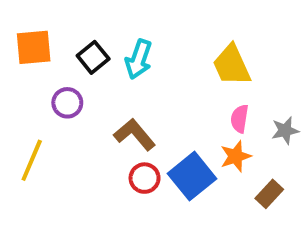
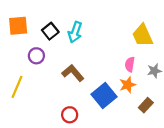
yellow trapezoid: (232, 65) -> (143, 35), moved
red circle: (145, 178) -> (70, 115), moved

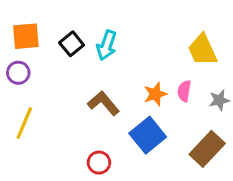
purple circle: (36, 56) -> (18, 73), moved
orange star: (128, 85) -> (155, 94), moved
brown rectangle: (146, 105) -> (207, 149), size x1.6

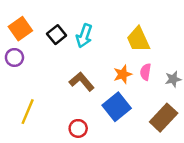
orange square: (26, 36) -> (20, 29), turned -30
yellow trapezoid: (202, 50) -> (138, 39), moved
yellow line: (24, 123) -> (28, 112), moved

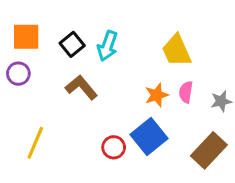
orange square: (20, 29) -> (26, 37), turned 35
brown L-shape: (82, 82) -> (81, 87), moved
red circle: (78, 128) -> (114, 147), moved

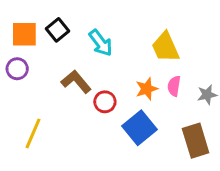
black square: (72, 44) -> (57, 30), moved
cyan arrow: (107, 46) -> (101, 43), turned -56
red circle: (114, 147) -> (105, 102), moved
brown rectangle: (209, 150) -> (196, 141), turned -60

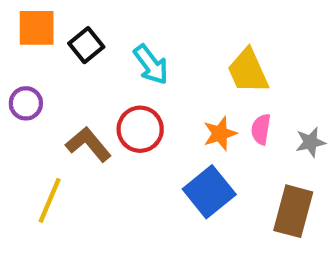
orange square: (24, 34) -> (37, 28), moved
brown L-shape: (76, 82) -> (88, 144), moved
red circle: (105, 102) -> (140, 129), moved, size x1.4
brown rectangle: (196, 141) -> (293, 211), turned 32

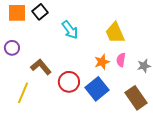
black square: (86, 45) -> (40, 12), moved
red circle: (140, 129) -> (69, 82), moved
brown rectangle: (293, 211) -> (136, 98), turned -50

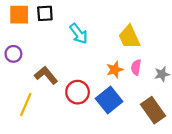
black square: (40, 12) -> (45, 13), turned 35

